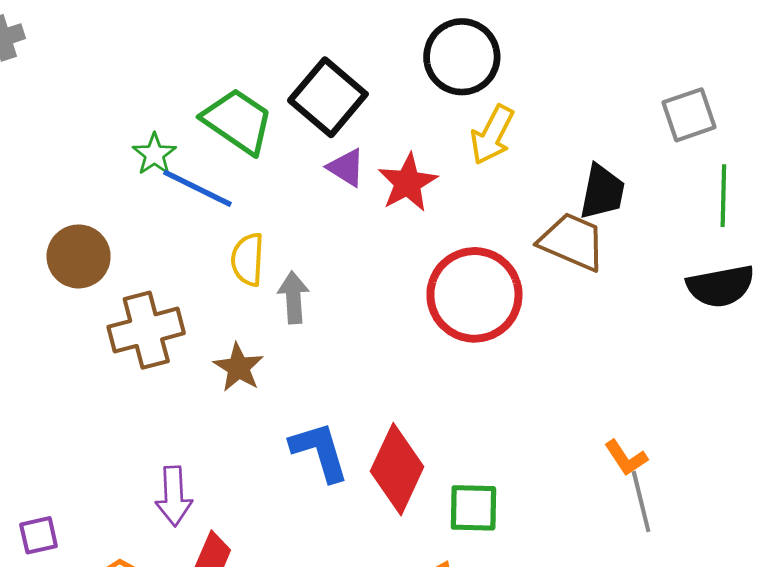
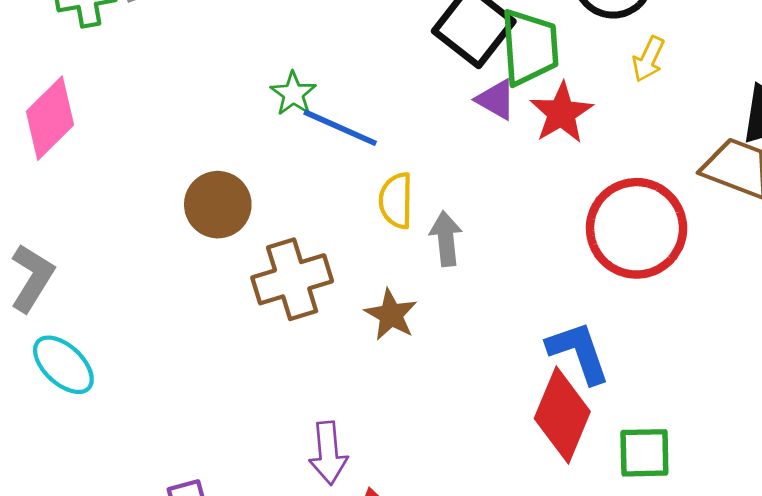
green trapezoid: (238, 121) -> (530, 47), moved, turned 54
yellow arrow: (492, 135) -> (648, 59), size x0.7
blue L-shape: (320, 451) -> (579, 352), moved

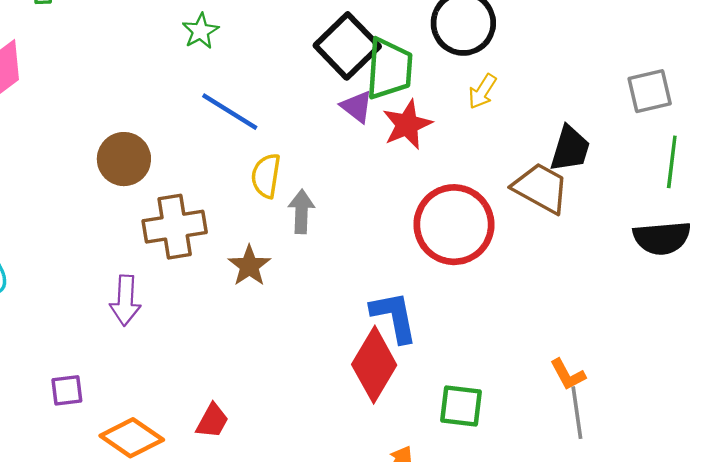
green star: (293, 94) -> (200, 31), moved
purple arrow: (328, 453) -> (125, 300), moved
green square: (644, 453) -> (461, 406), moved

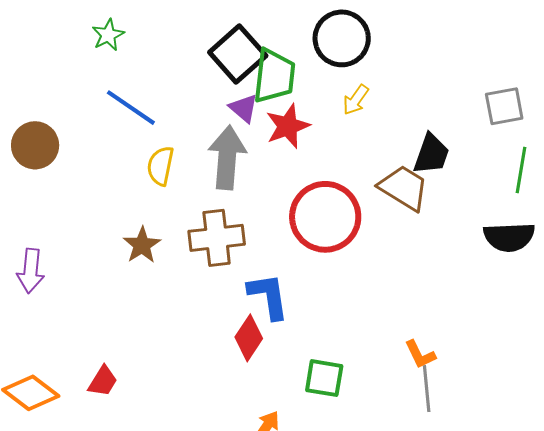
gray arrow: (301, 212) -> (227, 158), moved, size x1.6
brown cross: (175, 227) -> (217, 238), moved
red diamond: (374, 365) -> (249, 338), size x0.7

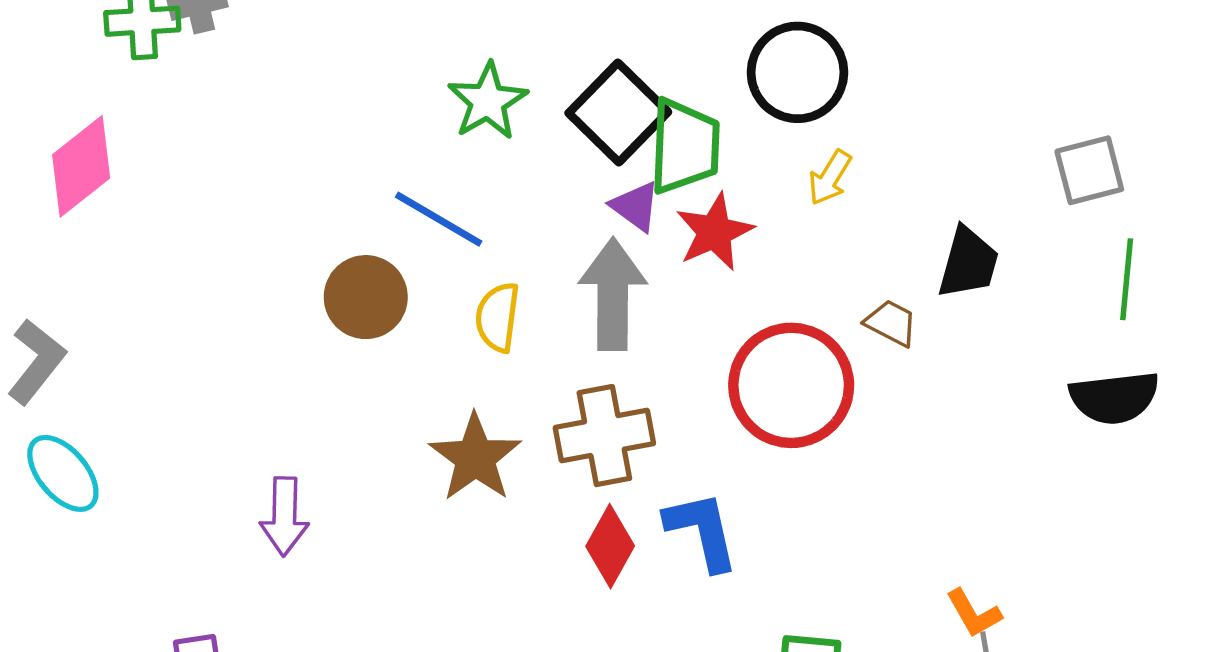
green star: (108, 35) -> (488, 101), moved, size x1.4
brown circle: (35, 145) -> (366, 297), moved
brown trapezoid: (404, 188) -> (891, 323), moved, size x0.6
brown star: (142, 245) -> (475, 458), size x1.4
red diamond: (249, 338) -> (610, 546), moved

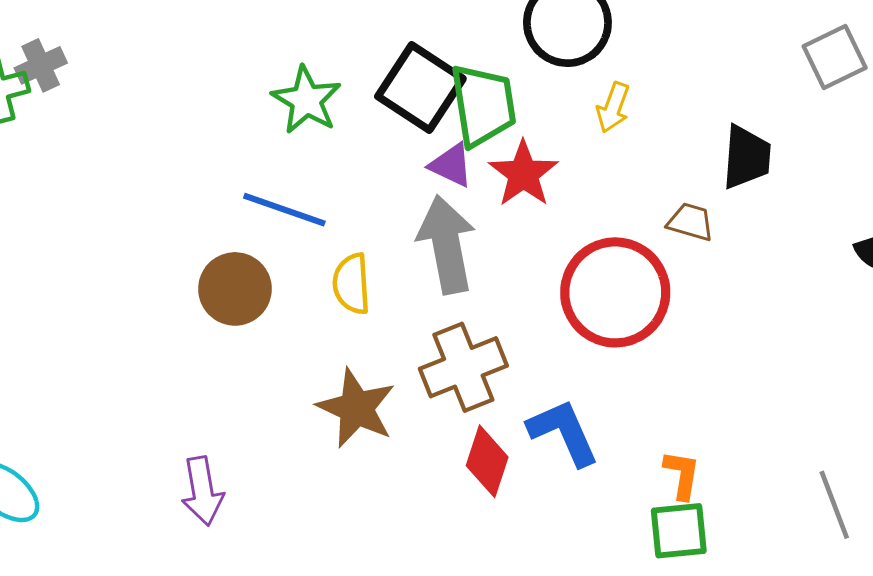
orange L-shape: (974, 613) -> (682, 475), moved, turned -130

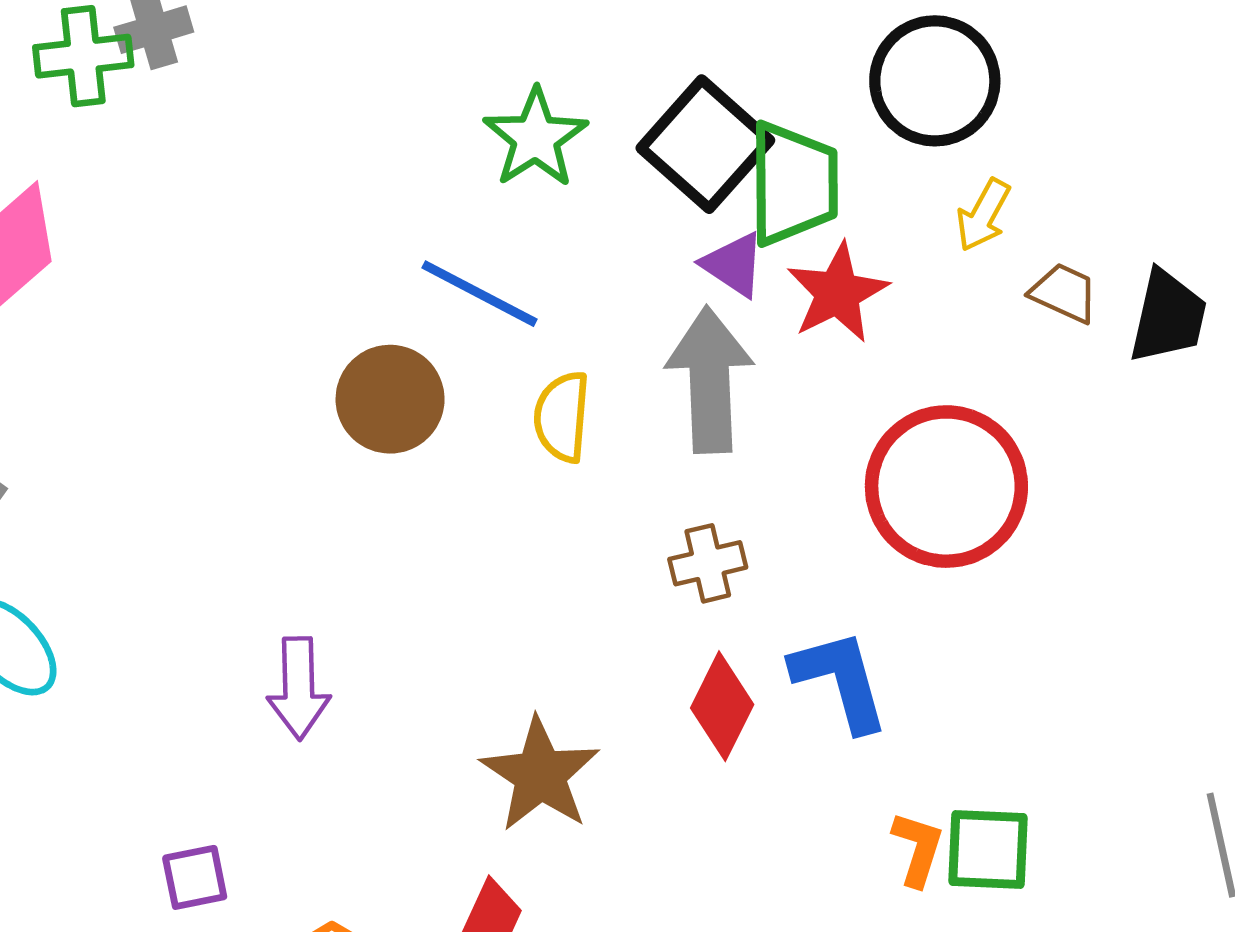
brown trapezoid: (691, 222) -> (1064, 293), moved
brown cross: (463, 367) -> (708, 563), size x0.6
brown star: (356, 408) -> (540, 775), moved
orange L-shape: (682, 475) -> (918, 849), moved

